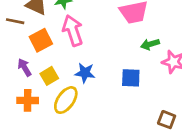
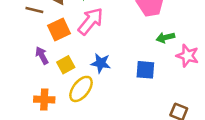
pink arrow: (73, 30) -> (90, 21), turned 56
orange cross: (28, 100) -> (44, 100), moved

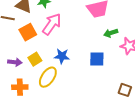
purple arrow: (42, 56) -> (15, 62), moved, turned 128

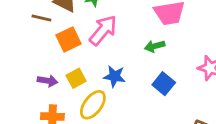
green arrow: (111, 33) -> (155, 46), moved
blue square: (97, 59) -> (164, 84), turned 35

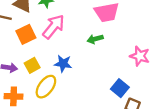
blue square: (164, 84) -> (120, 88), moved

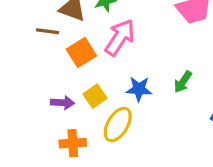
green arrow: (95, 39) -> (183, 82), moved, turned -35

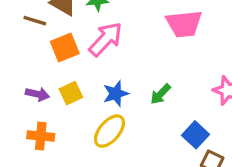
blue star: (139, 89) -> (116, 94), turned -30
yellow ellipse: (118, 124) -> (109, 131), moved

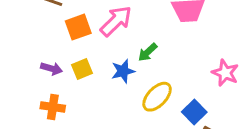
green arrow: (161, 94) -> (148, 52), moved
yellow ellipse: (109, 131) -> (157, 97), moved

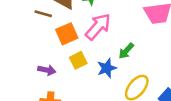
yellow square: (82, 69) -> (78, 60), moved

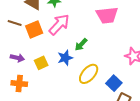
brown line: (43, 14) -> (15, 23), moved
yellow square: (78, 60) -> (41, 63), moved

